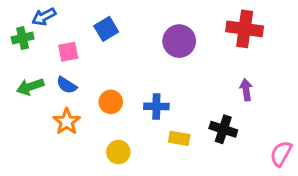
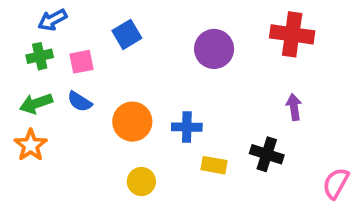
green cross: (23, 38) -> (40, 56), moved
orange circle: (111, 102) -> (132, 122), size x1.4
orange star: (67, 122) -> (31, 145), moved

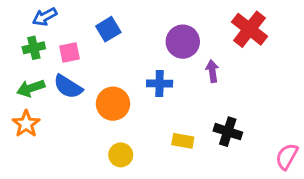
red cross: (292, 34) -> (250, 29), turned 30
blue semicircle: (80, 102) -> (68, 87), size x1.4
purple arrow: (294, 107) -> (212, 71), moved
blue cross: (187, 127) -> (160, 83), moved

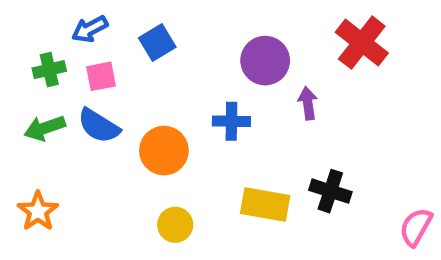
blue arrow: (45, 17) -> (90, 29), moved
orange star: (26, 124) -> (38, 211), moved
yellow rectangle: (183, 141) -> (265, 205), size x1.5

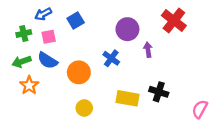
blue cross: (231, 121) -> (111, 58), turned 35
orange star: (38, 211) -> (29, 85), moved

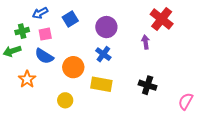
purple circle: (127, 29) -> (106, 27), moved
purple arrow: (148, 50) -> (146, 42), moved
green arrow: (22, 62) -> (12, 51), moved
yellow rectangle: (127, 98) -> (101, 84), moved
yellow circle: (84, 108) -> (65, 100), moved

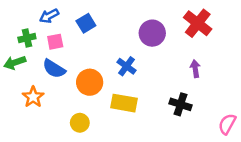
purple circle: (106, 27) -> (152, 33), moved
purple arrow: (146, 42) -> (195, 69), moved

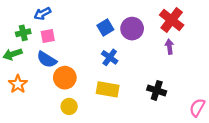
blue square: (86, 23) -> (105, 27), moved
purple arrow: (195, 69) -> (169, 47), moved
orange circle: (90, 82) -> (65, 78), moved
orange star: (33, 97) -> (18, 84), moved

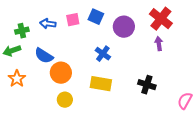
blue arrow: (42, 14) -> (48, 24), moved, turned 35
blue square: (105, 27) -> (96, 17), moved, turned -35
pink square: (48, 36) -> (73, 20), moved

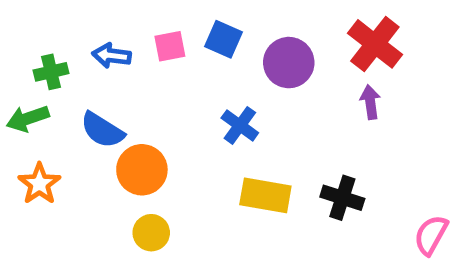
yellow rectangle: (101, 84) -> (265, 195), moved

